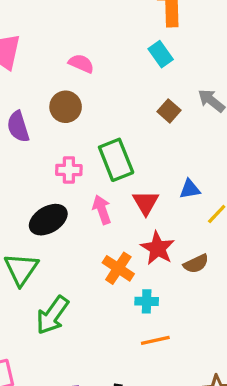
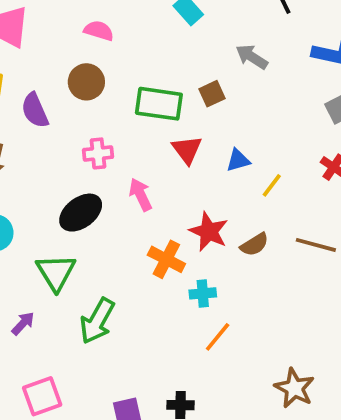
brown square: (169, 111) -> (212, 94), moved, turned 30
green rectangle: (116, 160) -> (159, 104), moved, turned -54
red triangle: (146, 203) -> (187, 150), moved
orange line: (155, 340) -> (218, 337), turned -32

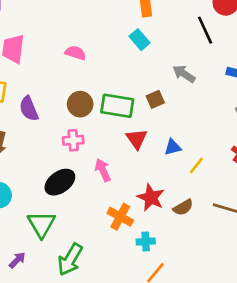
brown circle: (86, 82) -> (80, 104), moved

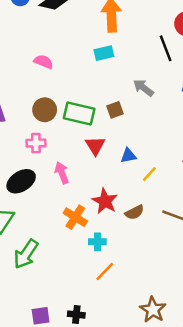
cyan rectangle: (140, 40) -> (104, 53), turned -66

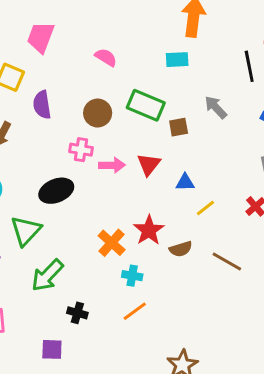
green rectangle: (79, 114) -> (146, 105), moved
pink arrow: (62, 173) -> (112, 165), moved, turned 100
black cross: (76, 315) -> (77, 313), moved

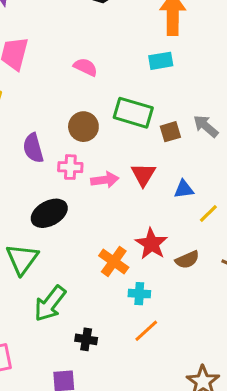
purple semicircle: (42, 105) -> (33, 148), moved
gray arrow: (216, 107) -> (206, 126), moved

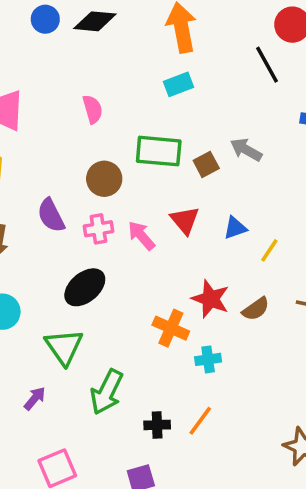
pink semicircle: (85, 67) -> (93, 109), turned 60
pink arrow: (105, 180) -> (141, 236), turned -112
orange line: (146, 331) -> (200, 421), moved

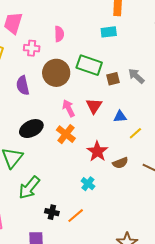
brown circle: (104, 179) -> (56, 73), size x1.4
pink cross: (98, 229) -> (32, 48), moved
orange cross: (171, 328) -> (66, 134), moved
cyan cross: (208, 359) -> (88, 184), turned 32

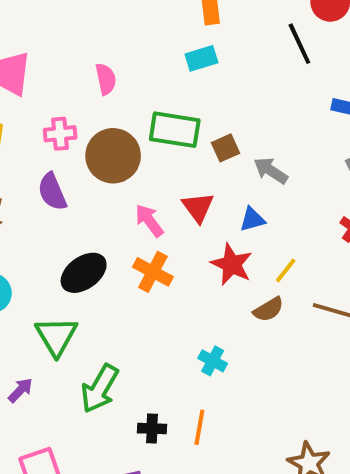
pink cross: (32, 48) -> (60, 134), moved
gray arrow: (136, 76) -> (271, 171), moved
yellow line: (135, 133) -> (286, 271), moved
red star: (97, 151) -> (232, 264), moved
orange line: (76, 216) -> (199, 427), turned -30

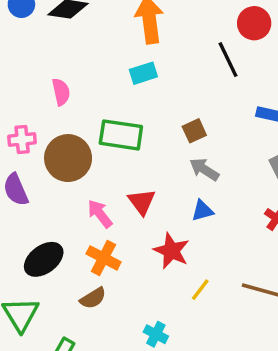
brown square: (225, 148) -> (194, 131), moved
blue triangle: (252, 219) -> (202, 211), moved
yellow line: (286, 271) -> (200, 290), moved
brown semicircle: (268, 309) -> (93, 298), moved

